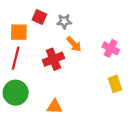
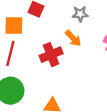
gray star: (64, 21) -> (80, 14), moved

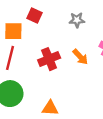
orange arrow: (73, 38) -> (80, 57), moved

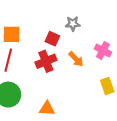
red square: (35, 16) -> (52, 39), moved

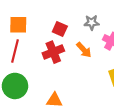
gray star: (73, 24) -> (92, 23), moved

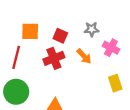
orange square: (18, 25) -> (30, 31), moved

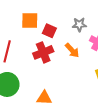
orange square: (30, 31) -> (30, 20), moved

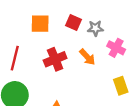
red square: (49, 31) -> (74, 22), moved

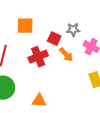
red square: (74, 22) -> (54, 39), moved

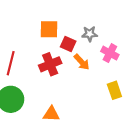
orange square: (25, 26) -> (49, 29), moved

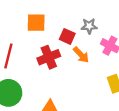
orange square: (49, 29) -> (36, 23), moved

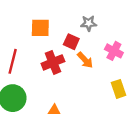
gray star: (89, 26) -> (89, 23), moved

